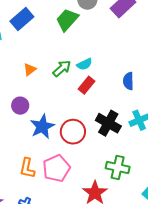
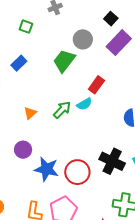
blue rectangle: (22, 19) -> (19, 63), size x0.7
red rectangle: (87, 85) -> (96, 85), moved
blue star: (42, 127) -> (47, 169), turned -30

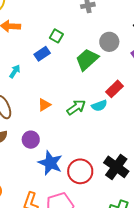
green square: (26, 27) -> (56, 36), moved

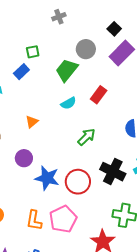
green square: (56, 36) -> (33, 52), turned -32
cyan semicircle: (99, 106) -> (68, 103), moved
green arrow: (76, 107) -> (87, 137), moved

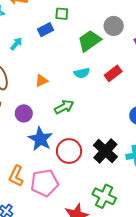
green arrow: (87, 137) -> (64, 107), moved

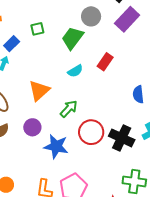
green square: (62, 14) -> (37, 29), moved
blue rectangle: (45, 30) -> (12, 44), moved
orange triangle: (41, 81) -> (39, 91), size x1.6
red circle: (69, 151) -> (91, 132), moved

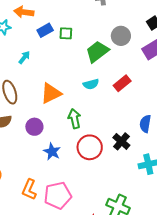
blue rectangle: (12, 44) -> (45, 30), moved
green arrow: (69, 109) -> (74, 119), turned -72
black cross: (122, 138) -> (121, 141), moved, size x0.7
blue star: (56, 146) -> (52, 152), size x0.7

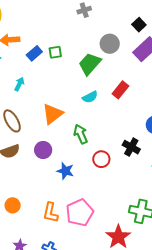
red circle: (90, 147) -> (101, 159), size x0.7

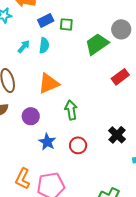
cyan semicircle: (90, 97) -> (44, 45), moved, turned -70
red circle: (101, 159) -> (78, 145), moved

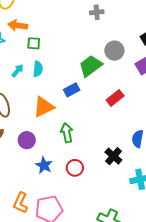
blue rectangle: (46, 20) -> (72, 90), moved
green square: (66, 24) -> (34, 43), moved

